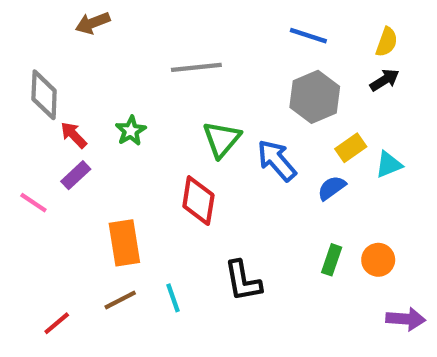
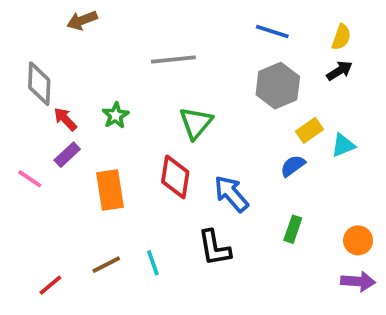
blue arrow: (277, 160) -> (231, 194), moved
orange rectangle: (124, 243) -> (110, 190), moved
orange circle: (378, 260) -> (358, 240), moved

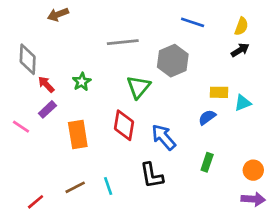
gray hexagon: (278, 86) -> (173, 61), moved
yellow rectangle: (310, 130) -> (219, 92), turned 36

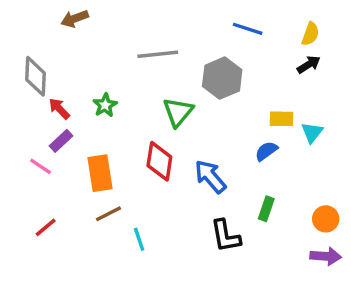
cyan triangle: (243, 103) -> (312, 132), turned -30
pink line: (21, 127) -> (41, 166), moved
black L-shape: (152, 175) -> (226, 236), moved
brown line: (75, 187) -> (108, 214), moved
red line: (36, 202) -> (46, 227), moved

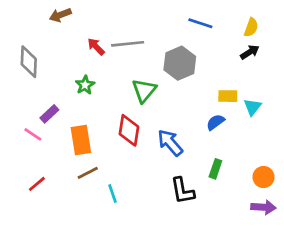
red arrow: (59, 109) -> (96, 47), moved

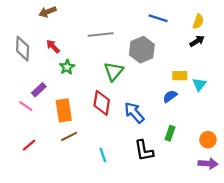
red arrow: (96, 47) -> (53, 46), moved
cyan line: (112, 193) -> (103, 155), moved

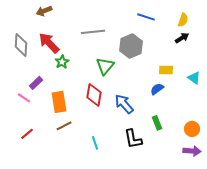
red arrow: (53, 46) -> (49, 43), size x1.6
cyan triangle: (199, 84) -> (194, 78), moved, turned -32
green rectangle: (170, 133) -> (157, 123), turned -40

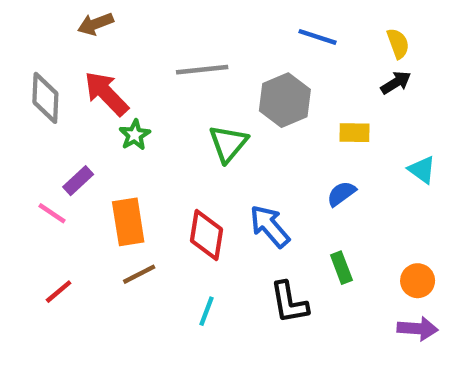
yellow semicircle: (183, 20) -> (398, 44), turned -40
yellow rectangle: (166, 70) -> (354, 133), moved
red diamond: (94, 95) -> (207, 235), moved
cyan line: (95, 143) -> (207, 311), turned 40

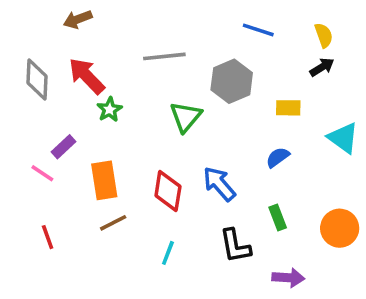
cyan triangle: (422, 170) -> (343, 138), size x1.4
orange circle: (418, 281) -> (340, 228), size x1.4
red line: (59, 292) -> (48, 237), turned -70
purple arrow: (418, 329) -> (288, 278), moved

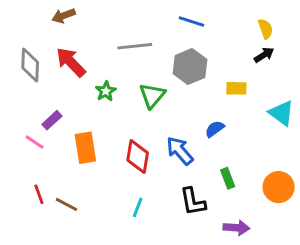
blue line: (258, 30) -> (191, 21), moved
green star: (110, 110) -> (106, 91), moved
blue semicircle: (278, 157) -> (215, 129), moved
brown line: (113, 223) -> (66, 204), moved, turned 55

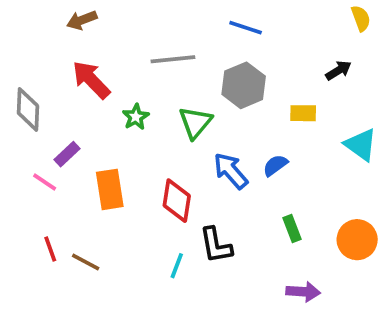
yellow semicircle: (265, 29) -> (361, 18), moved
gray diamond: (30, 65) -> (28, 109), moved
blue arrow: (180, 151) -> (231, 171), moved
black L-shape: (193, 202) -> (216, 245), moved

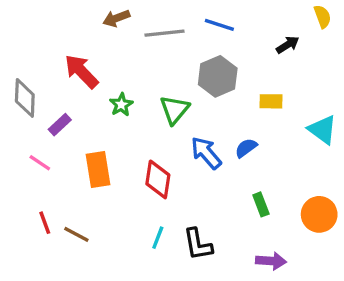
brown arrow: (82, 20) -> (116, 18), moved
gray line: (173, 59) -> (165, 33), moved
black arrow: (339, 70) -> (288, 45), moved
purple rectangle: (67, 154) -> (60, 125), moved
black L-shape: (216, 245) -> (198, 244), moved

